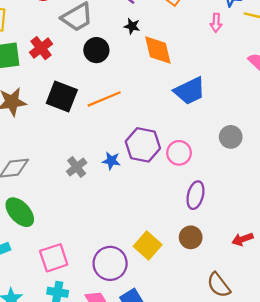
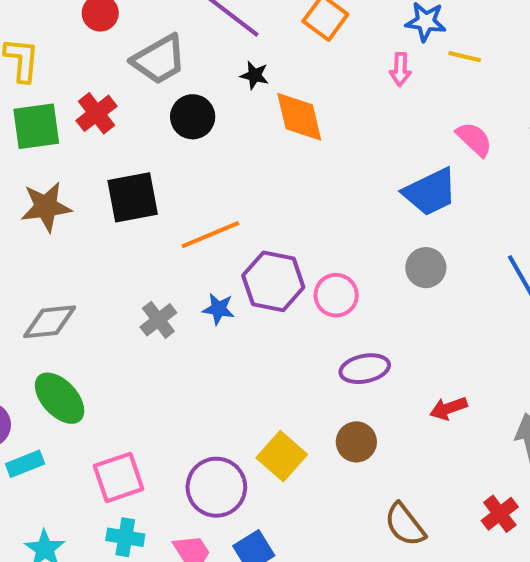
blue trapezoid: (190, 91) -> (430, 192), moved
black square: (62, 97) -> (133, 197), turned -32
orange line: (104, 99) -> (210, 235), moved
purple ellipse: (195, 195) -> (365, 369), turned 64
red arrow: (243, 239) -> (448, 408), moved

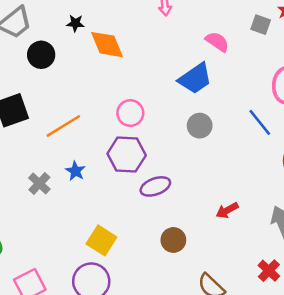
purple hexagon: (273, 281) -> (127, 155), moved
pink circle: (336, 295) -> (130, 113), moved
blue star: (218, 309) -> (75, 171), turned 30
purple ellipse: (365, 369) -> (155, 186), moved
yellow square: (282, 456) -> (101, 240), moved

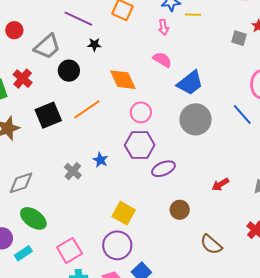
pink semicircle: (217, 42) -> (162, 60), moved
orange diamond: (107, 45) -> (123, 80), moved
orange line: (63, 126) -> (87, 109), moved
gray circle: (200, 126) -> (196, 119), size x1.6

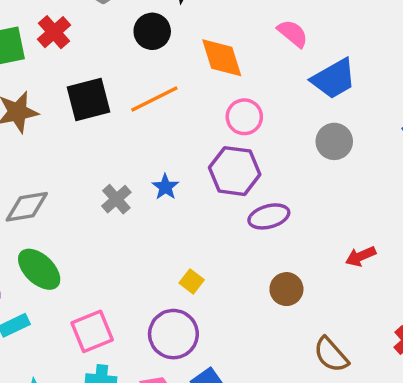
black circle: (69, 71) -> (152, 31), moved
gray circle: (196, 119) -> (334, 141), size x0.7
yellow square: (124, 213) -> (192, 281), size x0.6

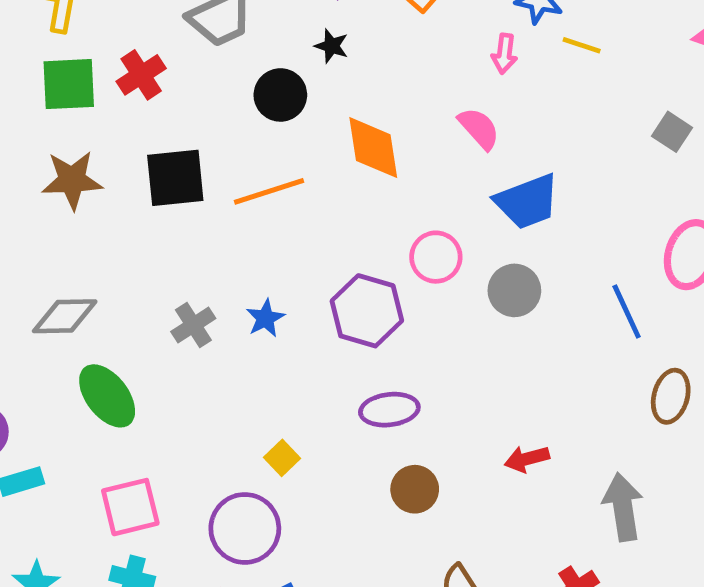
pink circle: (244, 117) -> (436, 257), moved
purple ellipse: (269, 216) -> (389, 410), moved
green ellipse: (39, 269) -> (107, 396), moved

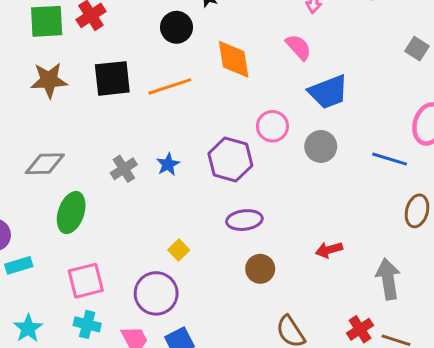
blue line: (627, 311) -> (390, 159), turned -48
green ellipse: (107, 396) -> (71, 213), turned 57

